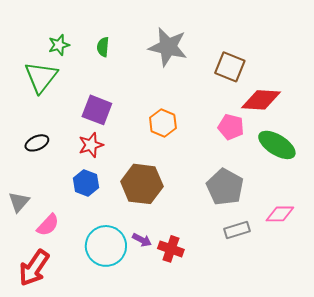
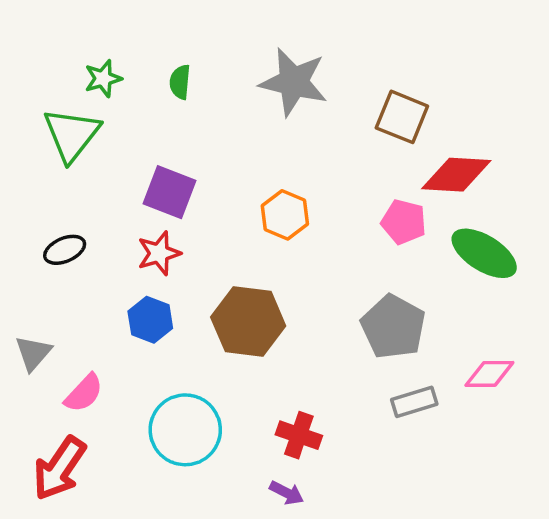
purple arrow: (142, 240) -> (287, 493), moved

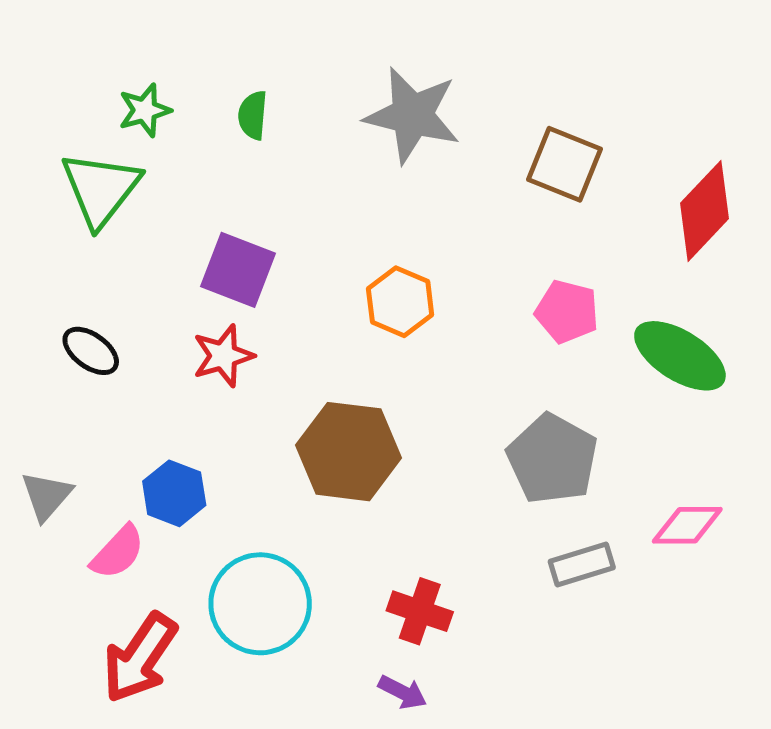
red diamond: (456, 175) -> (705, 211), moved, turned -50
black ellipse: (65, 250) -> (91, 351), turned 60
blue hexagon: (150, 320) -> (174, 493), moved
red arrow: (59, 468) -> (140, 658), moved

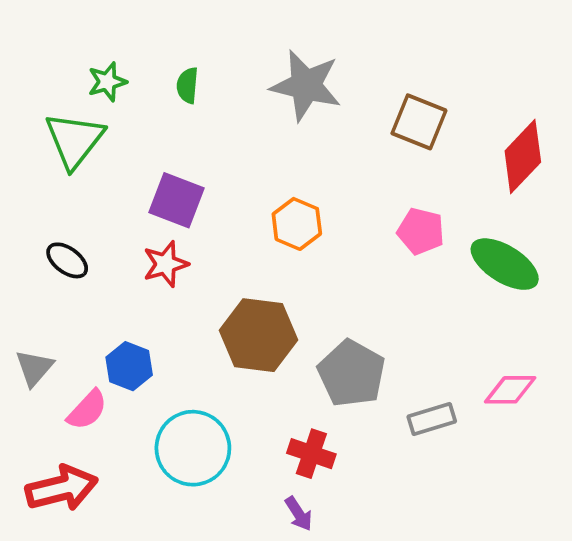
gray pentagon: (552, 459) -> (351, 373), moved
red arrow: (140, 658) -> (62, 488), moved, turned -138
purple arrow: (403, 692) -> (299, 514), turned 30

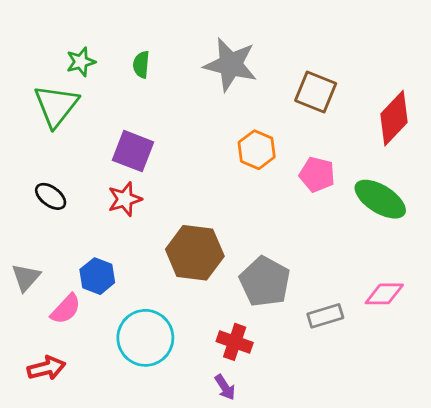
orange hexagon: (297, 224) -> (257, 150), moved
red arrow: (62, 488) -> (46, 368), size x0.7

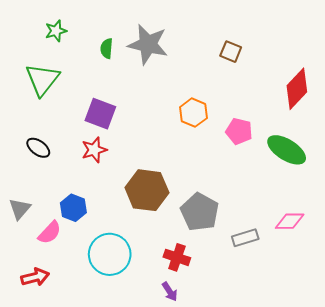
green star: (81, 62) -> (56, 31), moved
gray star: (231, 65) -> (148, 44), moved
brown square: (316, 92) -> (231, 52), moved, size x0.7

